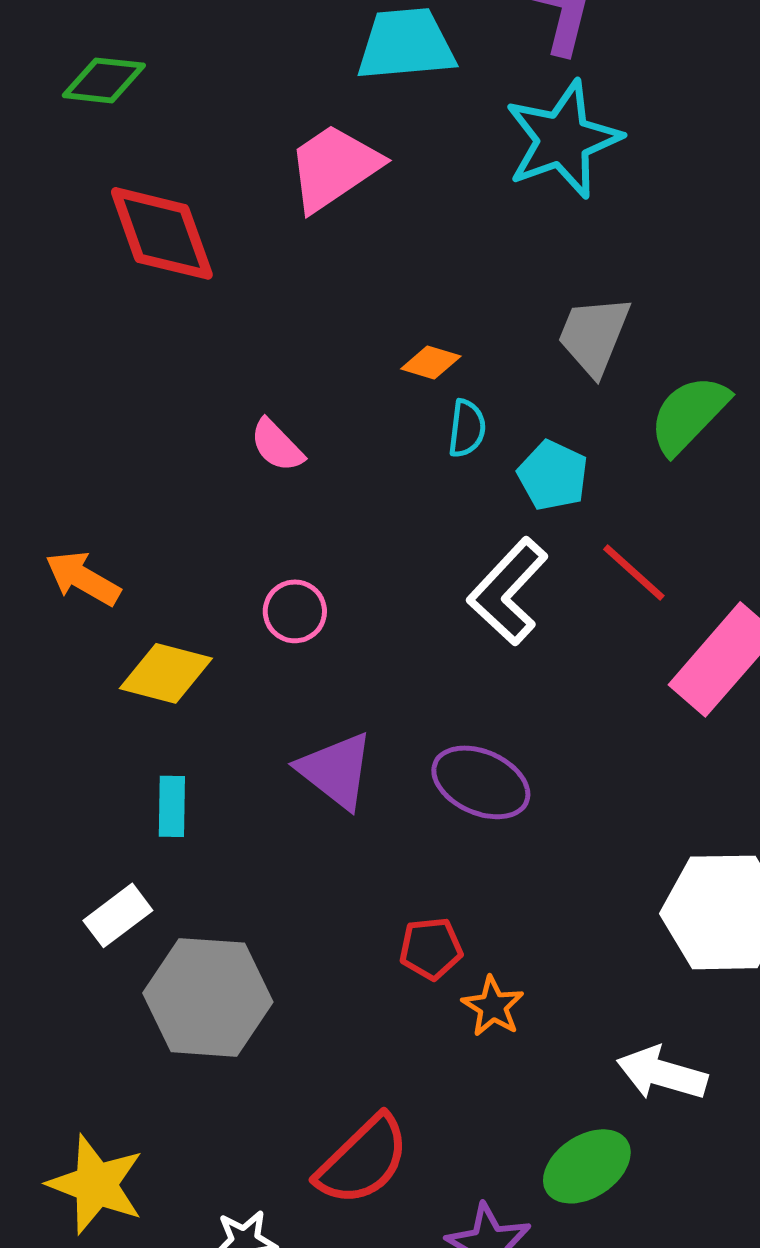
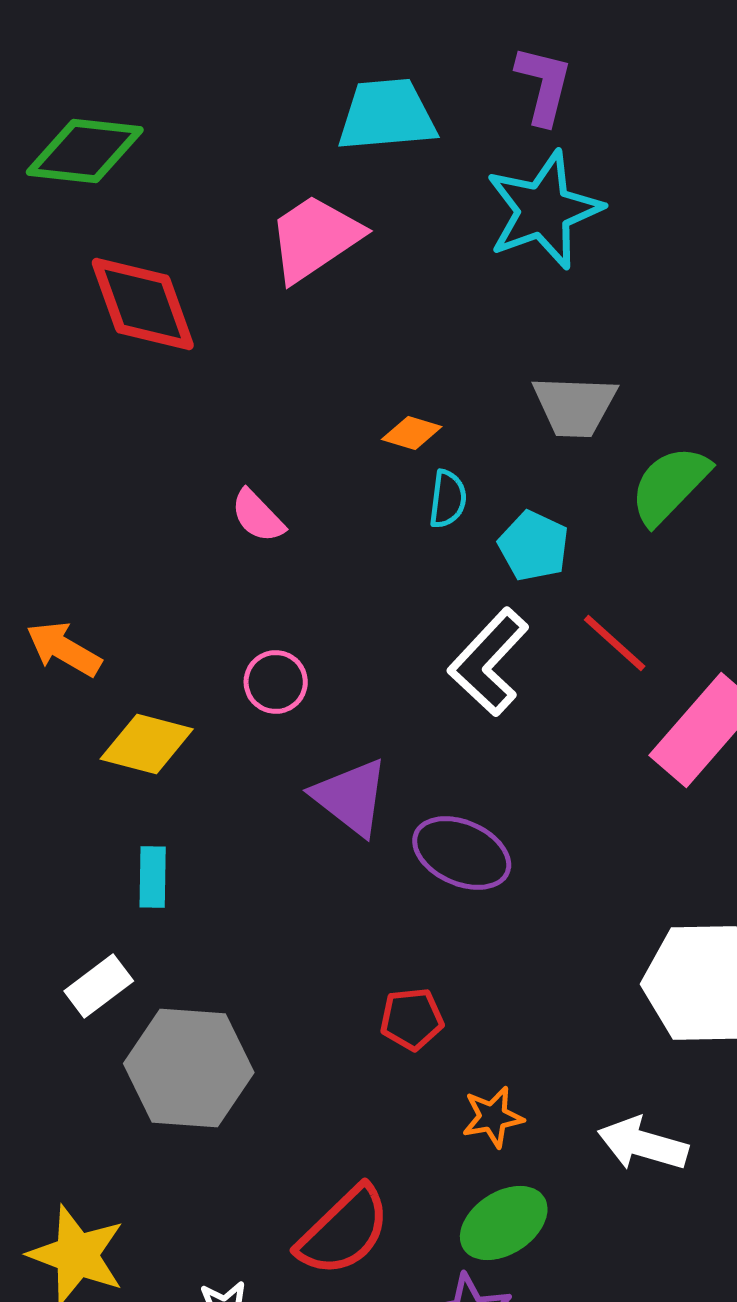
green diamond: (104, 80) -> (85, 151), size x1.4
gray trapezoid: (594, 335) -> (575, 406), turned -110
purple triangle: (336, 770) -> (351, 797), moved
orange star: (493, 1006) -> (493, 1117), moved, turned 30
green ellipse: (587, 1166) -> (504, 1223), moved

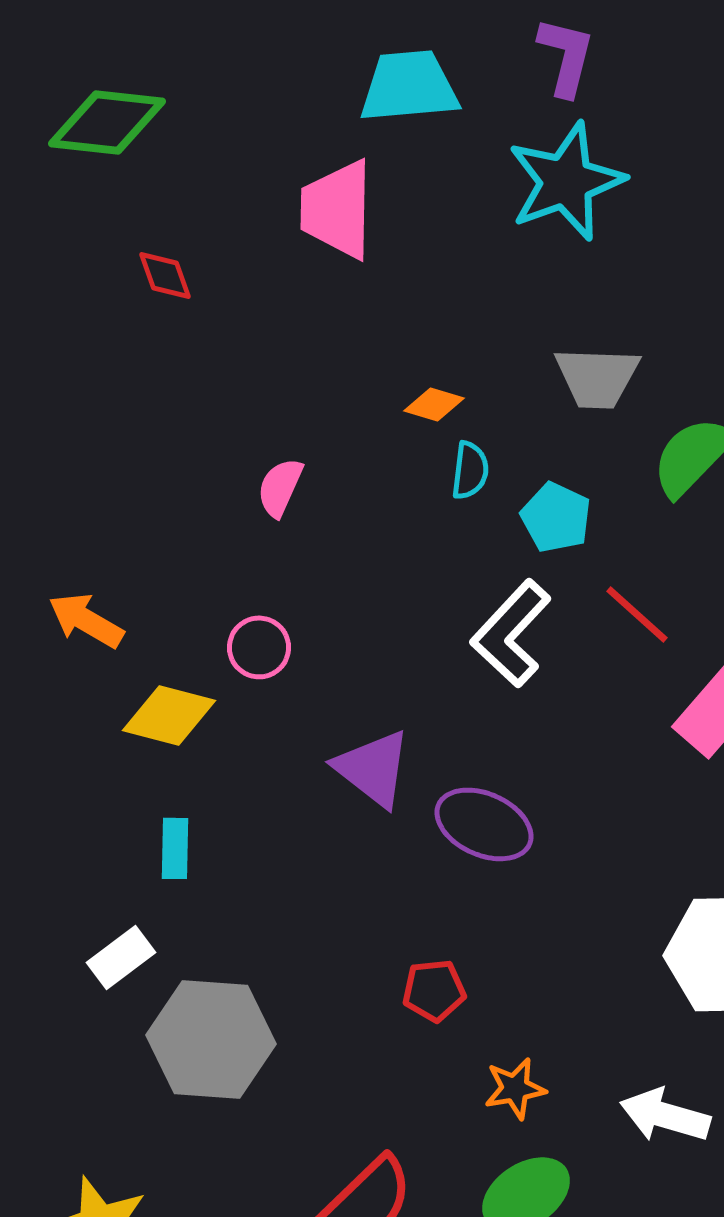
pink trapezoid: (315, 238) -> (337, 209), turned -55
red diamond: (143, 304) -> (165, 275), size x0.5
pink semicircle: (258, 516) -> (280, 487), turned 68
pink circle: (276, 682) -> (259, 647), moved

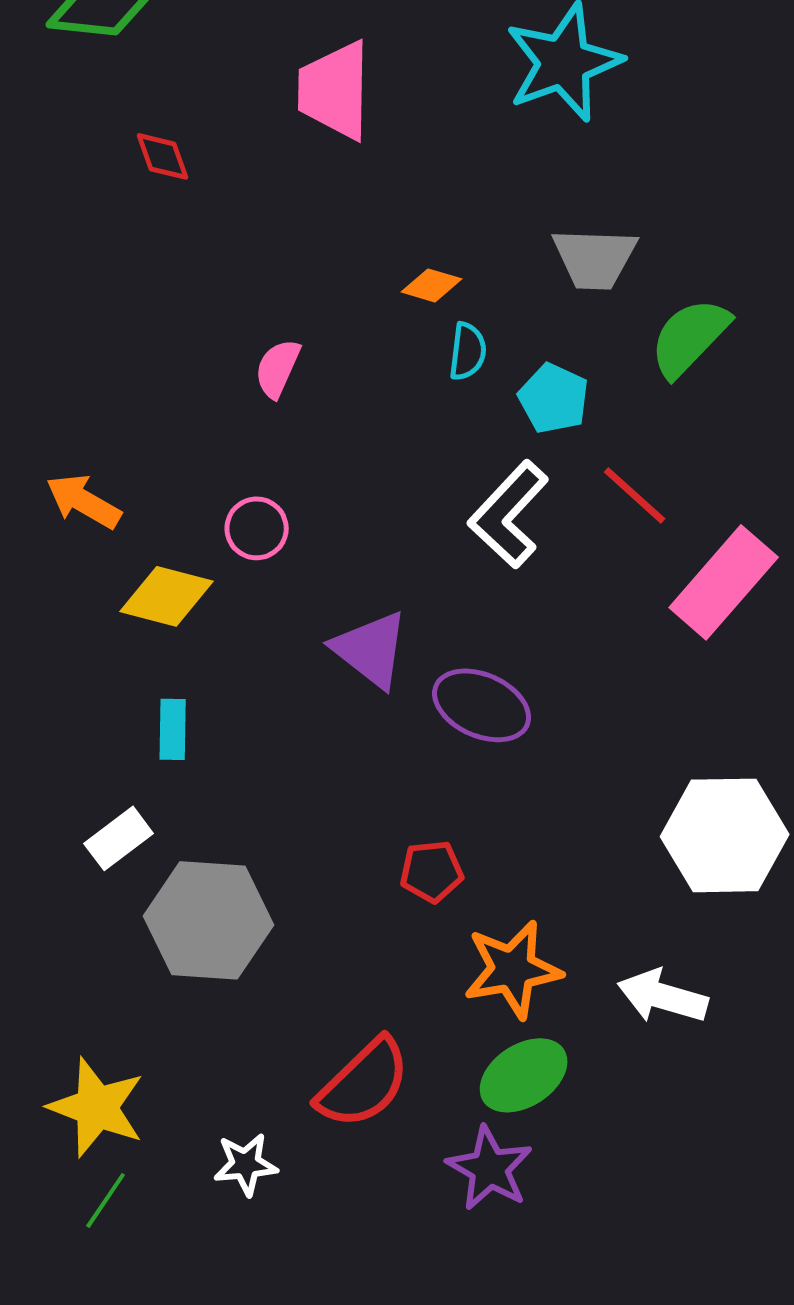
orange star: (515, 1088) -> (513, 969), size x1.6

